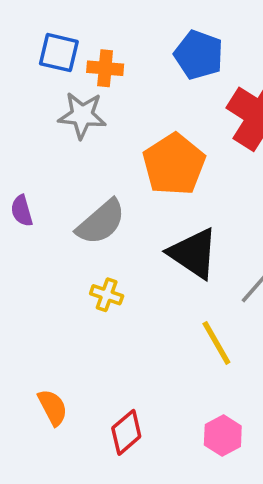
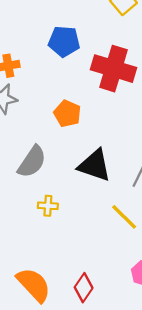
orange pentagon: (174, 164) -> (67, 114), size x0.7
orange semicircle: (53, 407) -> (34, 285), size x1.6

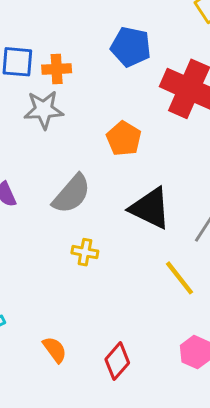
orange semicircle: (34, 285) -> (55, 350), size x0.6

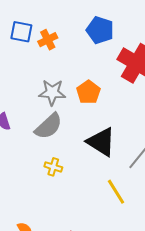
orange cross: (57, 69) -> (48, 40), turned -30
gray star: (44, 110) -> (52, 92), moved

